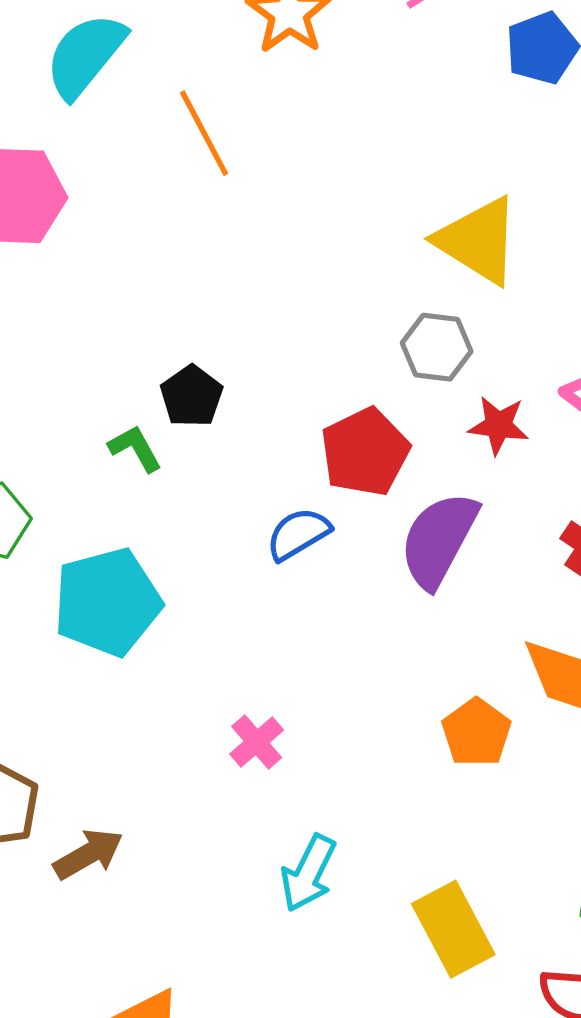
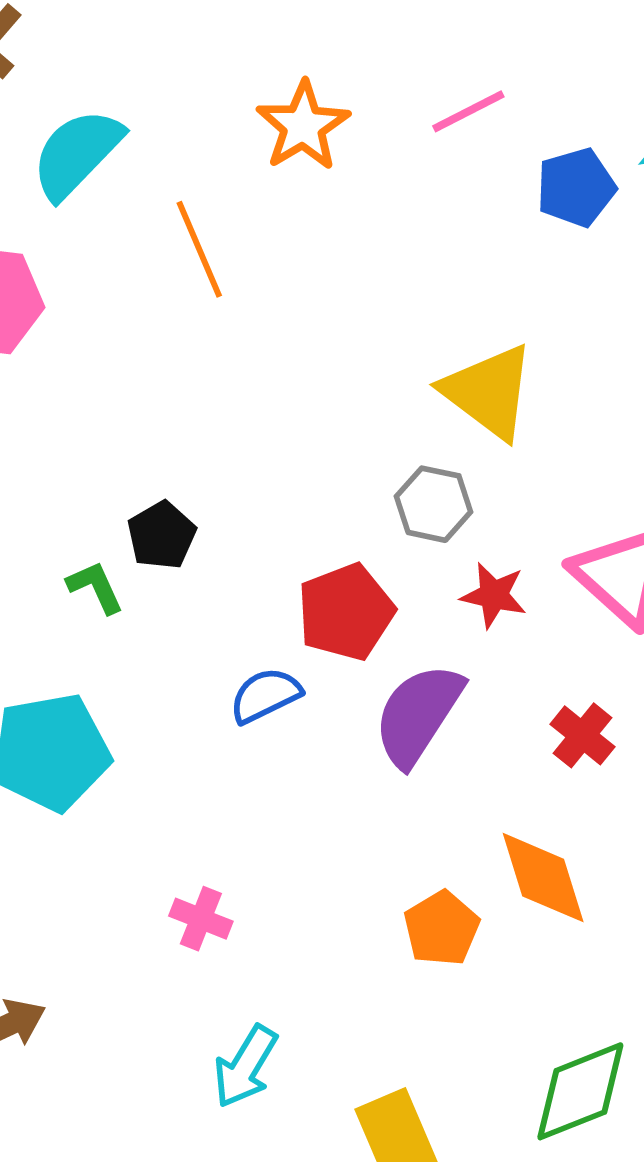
pink cross: (257, 742) -> (201, 919), turned -32

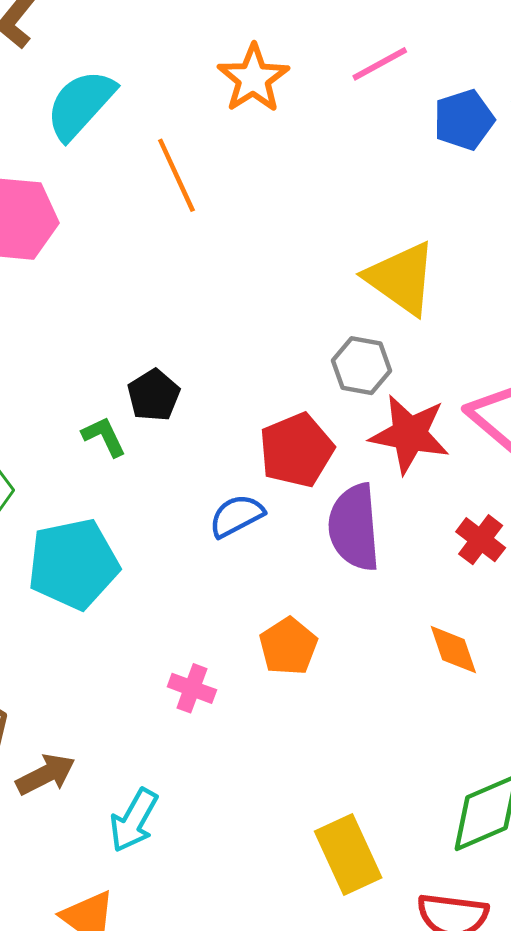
red star: (494, 595) -> (410, 434), size x1.6
purple semicircle: (418, 715) -> (354, 527), turned -36
orange diamond: (543, 878) -> (453, 650), size x0.7
orange pentagon: (442, 928) -> (288, 646), moved
cyan arrow: (245, 1066) -> (134, 820), moved

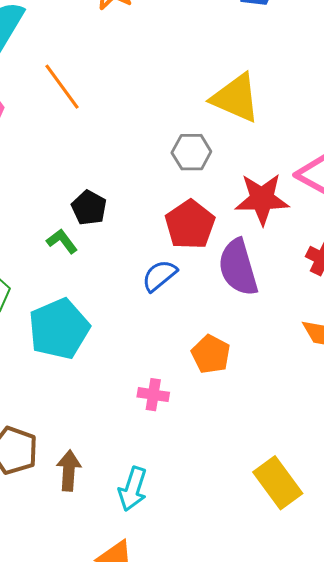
orange line: (176, 175) -> (62, 87), moved
gray hexagon: (361, 366) -> (191, 152), moved
brown arrow: (46, 774) -> (69, 471), turned -48

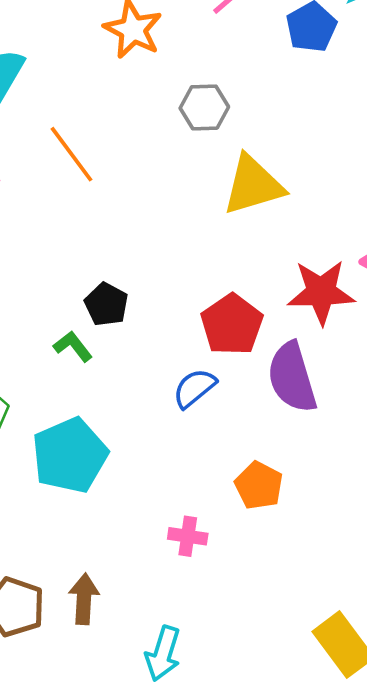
yellow triangle: (236, 98) -> (253, 185), moved, turned -40
gray hexagon: (191, 152) -> (204, 107), moved
brown arrow: (69, 471) -> (84, 599), moved

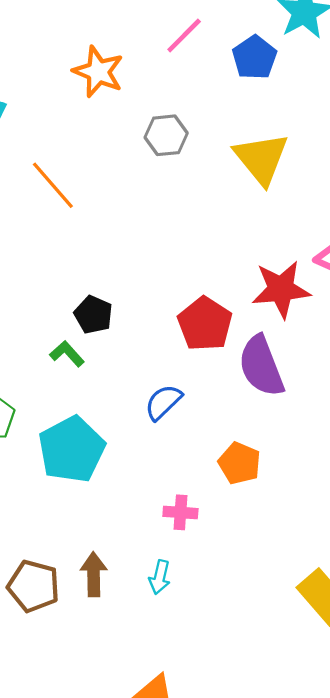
yellow triangle: (253, 185) -> (261, 158), moved, turned -48
blue semicircle: (194, 388) -> (163, 402), moved
cyan arrow: (163, 654) -> (160, 577), moved, size x0.7

